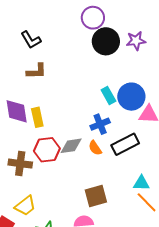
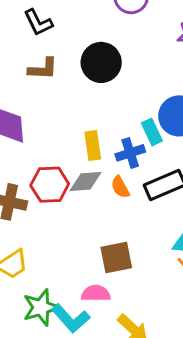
black circle: (106, 41) -> (101, 62), moved
cyan rectangle: (108, 95) -> (152, 132), moved
yellow rectangle: (37, 117) -> (93, 146), moved

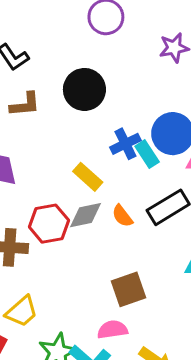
yellow rectangle: (93, 146) -> (88, 177), turned -32
blue cross: (130, 153) -> (125, 144), moved

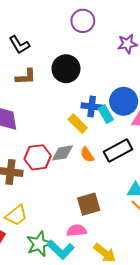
blue cross: (125, 144) -> (92, 107), turned 30
yellow rectangle: (88, 177) -> (78, 124), moved

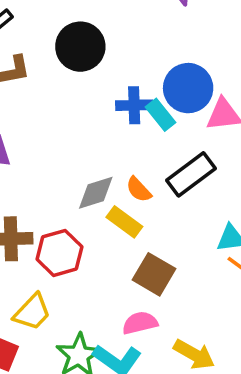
yellow rectangle: (78, 124) -> (124, 222), moved
red hexagon: (38, 157) -> (59, 253), moved
brown square: (89, 204) -> (154, 274), turned -35

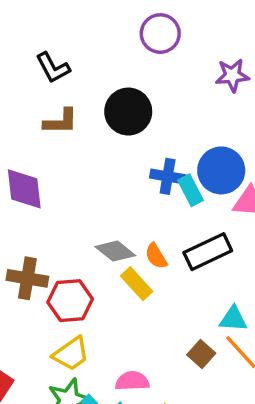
gray diamond: (96, 193) -> (115, 251), turned 45
brown square: (154, 274) -> (201, 354), moved, size x0.7
yellow trapezoid: (32, 312) -> (71, 354), moved

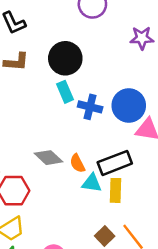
cyan rectangle: (190, 190) -> (65, 92), moved
yellow rectangle: (137, 284) -> (115, 190), moved, turned 40
cyan triangle: (233, 319) -> (92, 183), moved

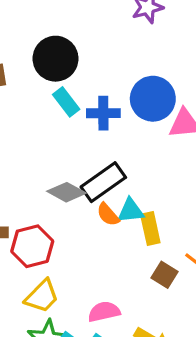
orange semicircle: (77, 163) -> (108, 215), moved
black rectangle: (115, 163) -> (103, 182), moved
yellow rectangle: (115, 190) -> (150, 229), moved

